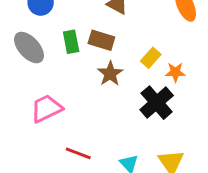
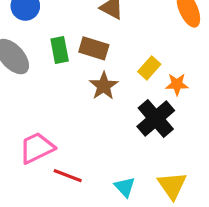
pink trapezoid: (46, 108) -> (37, 148), moved

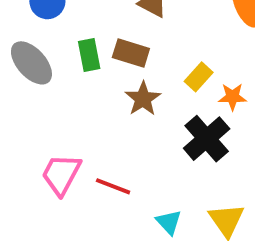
pink trapezoid: (37, 148) -> (61, 174), turned -36
red line: (68, 176) -> (113, 186), moved

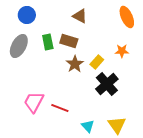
gray ellipse: (31, 63) -> (19, 46), turned 70
yellow rectangle: (199, 77) -> (97, 62), moved
orange star: (232, 97) -> (122, 51), moved

